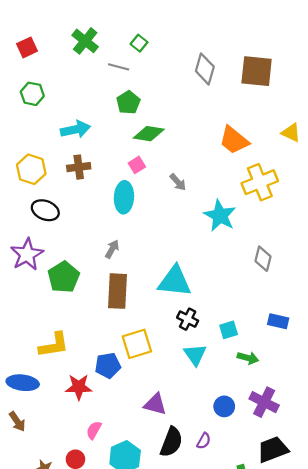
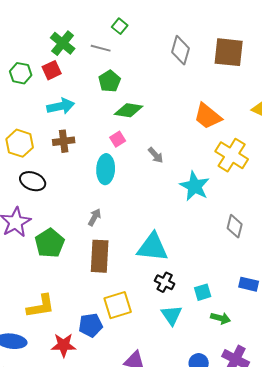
green cross: (85, 41) -> (63, 43), moved
red square: (27, 47) -> (52, 70), moved
yellow cross: (260, 182) -> (232, 155), turned -36

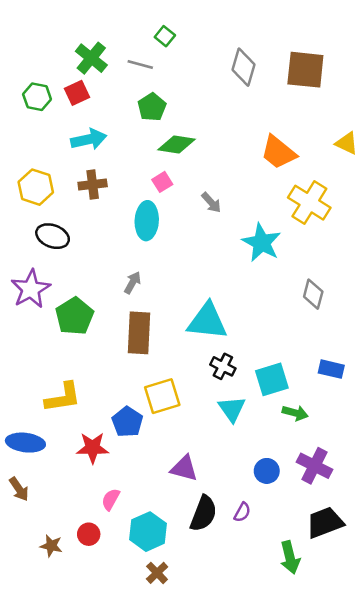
cyan square: (203, 292) -> (272, 379), size x1.5
blue pentagon: (91, 325) -> (127, 422), turned -30

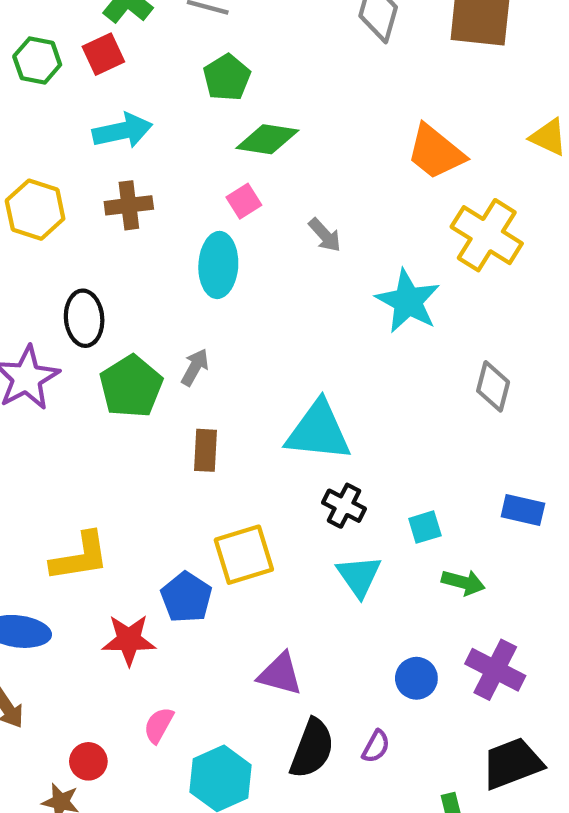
black ellipse: (53, 236) -> (84, 318), moved, turned 64
green pentagon: (74, 316) -> (131, 386), moved
brown rectangle: (139, 333) -> (206, 450), size x0.6
cyan square: (272, 379) -> (425, 527), size x0.6
red circle: (89, 534) -> (88, 761), moved

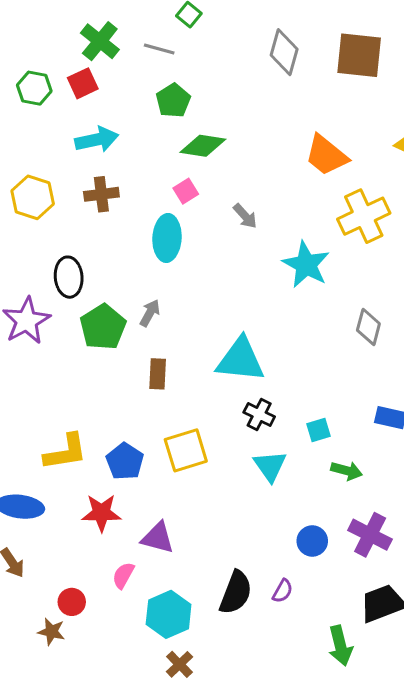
yellow cross: (487, 235) -> (364, 216), turned 33
blue pentagon: (186, 597) -> (125, 461), moved
purple triangle: (280, 674) -> (158, 538), moved

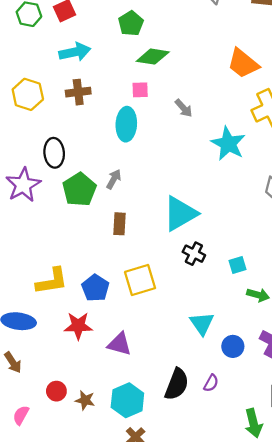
pink square: (186, 191) -> (140, 90), turned 30
cyan triangle: (240, 360) -> (180, 214), turned -36
cyan triangle: (270, 466) -> (202, 323), moved
pink semicircle: (123, 575) -> (21, 415), moved
brown star: (51, 632) -> (85, 400), moved

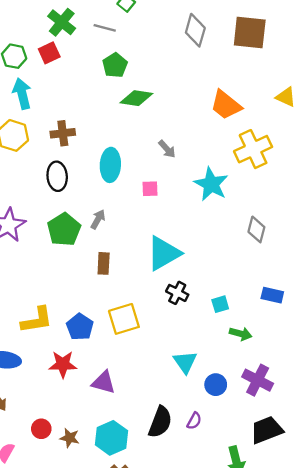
cyan arrow: (75, 52) -> (22, 94), moved, turned -92
pink square: (140, 90) -> (150, 189), moved
black ellipse: (54, 153) -> (57, 176), moved

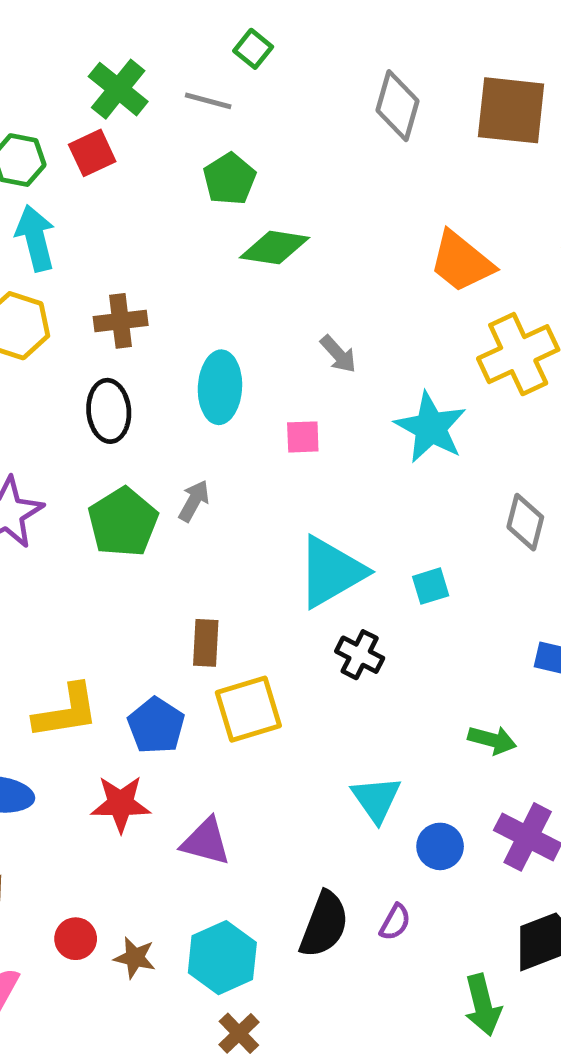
brown rectangle: (104, 263) -> (206, 643), moved
cyan square: (220, 304) -> (431, 586), moved

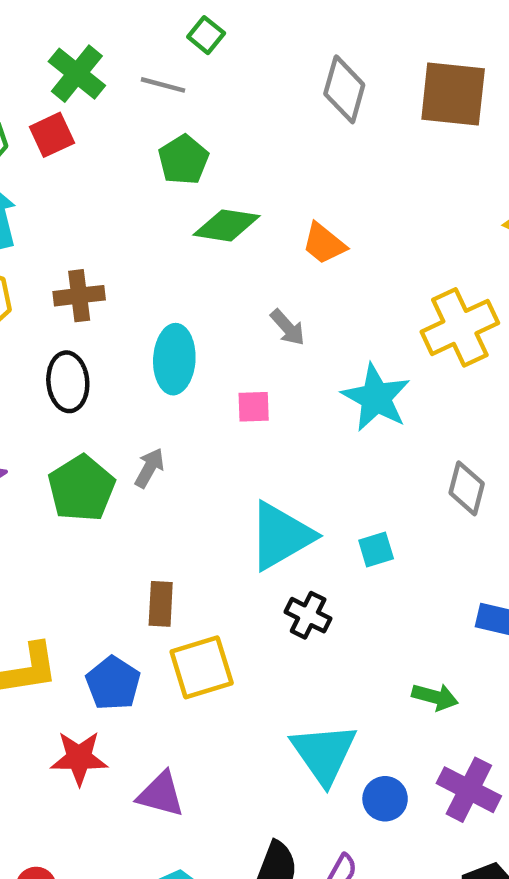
orange trapezoid: (461, 262) -> (324, 244), moved, size x0.7
cyan triangle: (376, 799) -> (324, 753), size x1.4

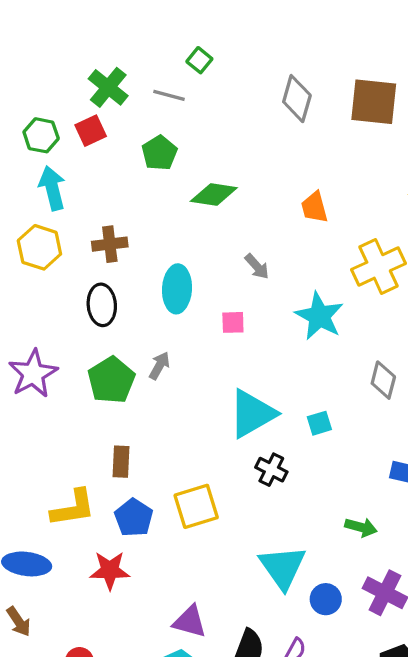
green pentagon: (183, 160) -> (159, 153), moved
orange trapezoid: (324, 244) -> (315, 207), moved, turned 36
brown rectangle: (161, 604) -> (121, 462), moved
purple triangle: (161, 794) -> (190, 622), moved

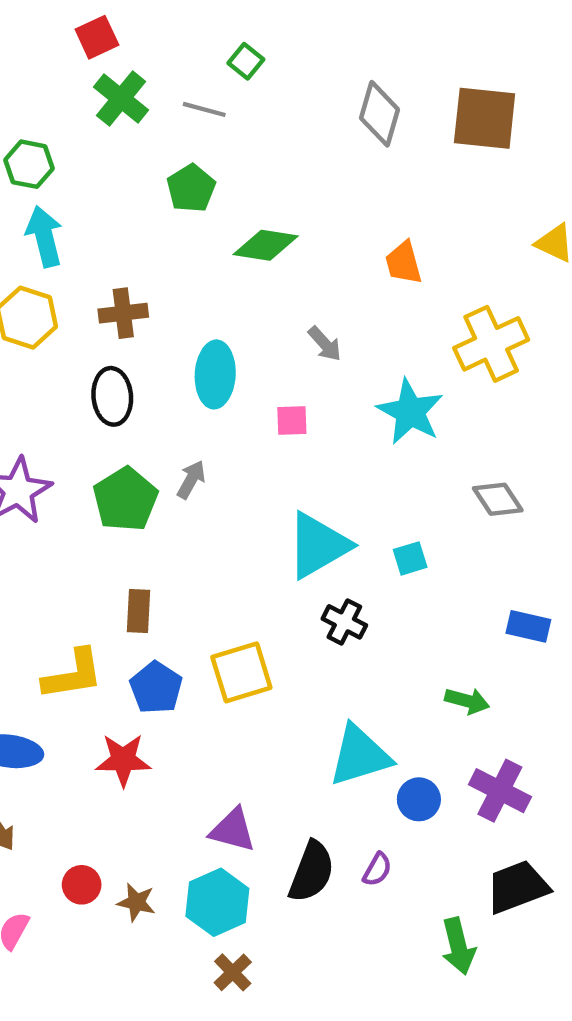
red square: (91, 131) -> (97, 37), moved
gray diamond: (383, 380) -> (498, 499), turned -48
cyan triangle: (283, 567) -> (360, 756), turned 48

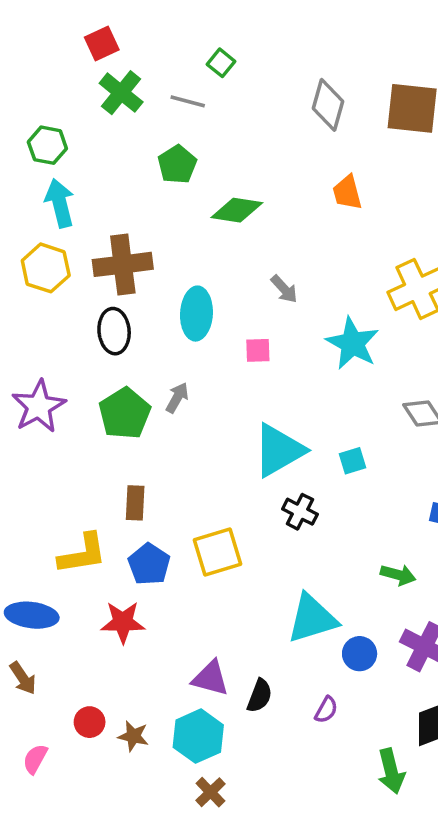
orange trapezoid: (404, 263) -> (347, 193), moved
brown cross: (123, 313) -> (123, 264), size x1.5
black semicircle: (312, 872) -> (260, 696), moved, size x0.7

